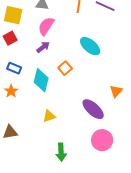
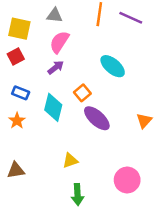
purple ellipse: (93, 109) -> (97, 118), moved
yellow triangle: (49, 116) -> (70, 161), moved

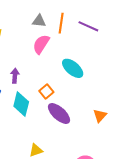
gray triangle: (54, 15) -> (39, 21), moved
pink semicircle: (59, 42) -> (41, 44), moved
purple arrow: (56, 67) -> (15, 76), moved, turned -48

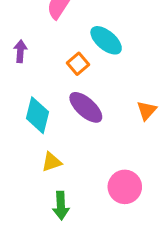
orange square: (46, 91) -> (78, 64), moved
cyan diamond: (21, 104) -> (37, 115), moved

